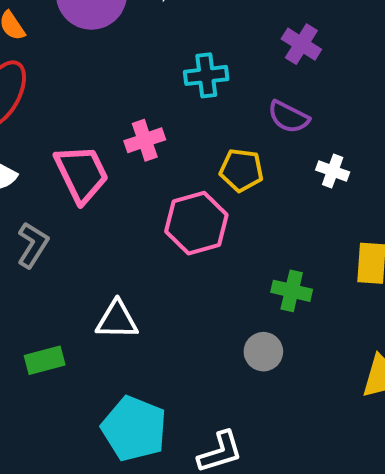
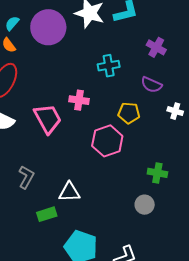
pink cross: (145, 140) -> (79, 100), turned 30
gray L-shape: (33, 245) -> (26, 177), moved
green rectangle: (45, 360) -> (47, 214), moved

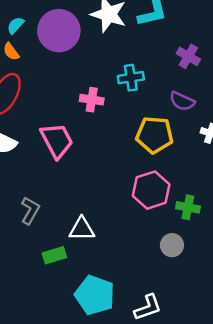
pink cross: (79, 100) -> (92, 100), moved
yellow pentagon: (129, 113) -> (154, 135), size x1.4
pink hexagon: (107, 141) -> (151, 190), moved

